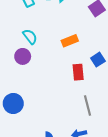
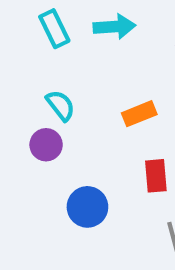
blue circle: (13, 103) -> (87, 207), moved

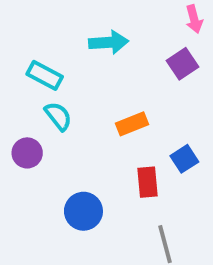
cyan rectangle: (54, 29) -> (45, 75), moved, turned -36
purple circle: (46, 145) -> (27, 153), moved

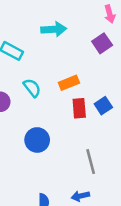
cyan semicircle: (58, 116) -> (32, 88), moved
red rectangle: (148, 182) -> (79, 108), moved

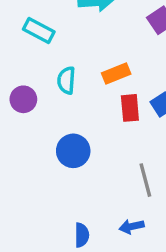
cyan semicircle: (32, 88) -> (66, 80), turned -138

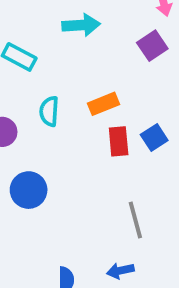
blue circle: (73, 151) -> (29, 190), moved

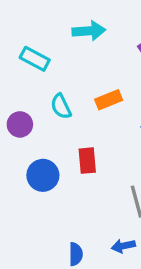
cyan semicircle: (49, 111) -> (61, 106), turned -30
red rectangle: (119, 141) -> (87, 161), moved

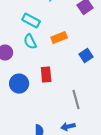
cyan rectangle: (35, 59) -> (31, 21), moved

